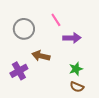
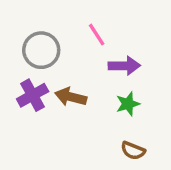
green star: (76, 69) -> (128, 104), moved
purple cross: (19, 71) -> (33, 95), moved

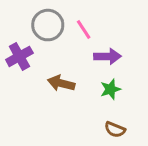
gray circle: (41, 50) -> (48, 25), moved
purple cross: (33, 95) -> (19, 56), moved

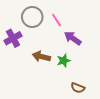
purple arrow: (107, 56) -> (73, 38), turned -144
green star: (110, 89) -> (64, 61), moved

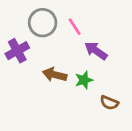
brown semicircle: (78, 88) -> (109, 103), moved

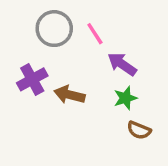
purple cross: (17, 51) -> (32, 79), moved
green star: (84, 80) -> (125, 98), moved

